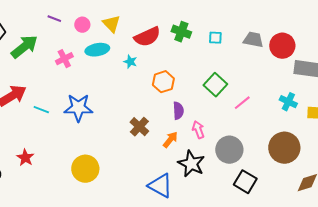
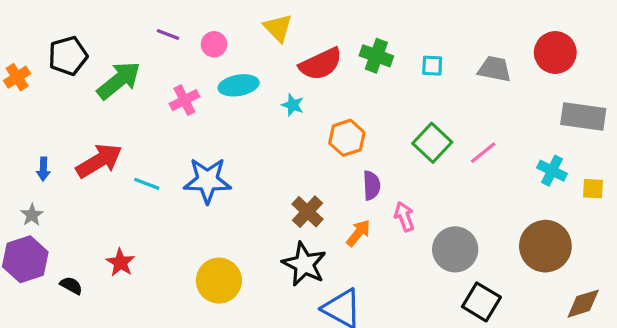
yellow triangle: (111, 24) -> (278, 28), moved
red circle: (282, 46) -> (555, 53), moved
pink line: (242, 103) -> (483, 153), moved
black star: (191, 164) -> (304, 264), moved

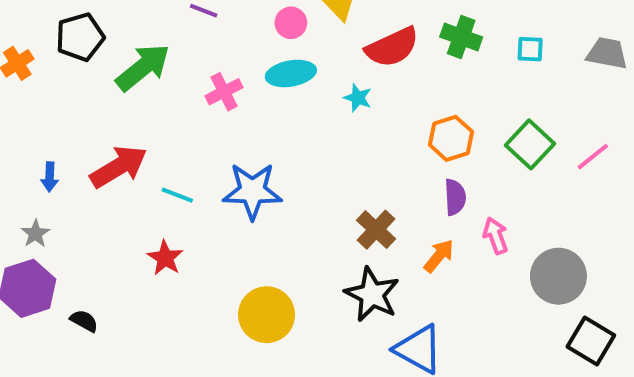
pink circle: (214, 44) -> (291, 23), moved
orange hexagon: (347, 138) -> (451, 138), moved
red star: (120, 263) -> (165, 258), moved

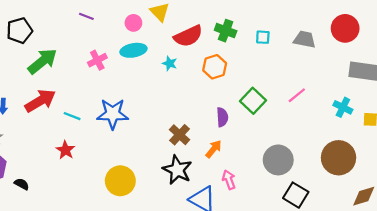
green arrow: (143, 67) -> (42, 61), moved
orange hexagon: (451, 138) -> (215, 67), moved
green square: (530, 144) -> (253, 101), moved
pink arrow: (496, 236) -> (229, 180), moved

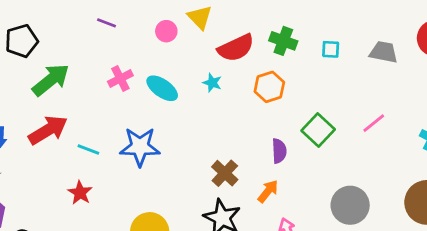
cyan ellipse: (133, 50) -> (162, 88), moved, turned 45

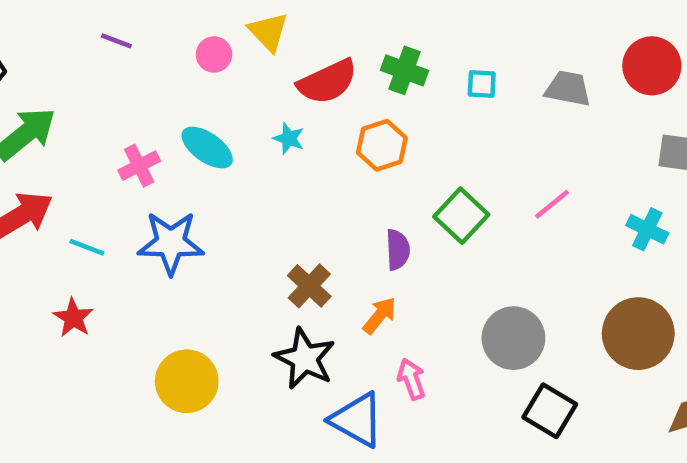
pink cross: (120, 79) -> (139, 166), moved

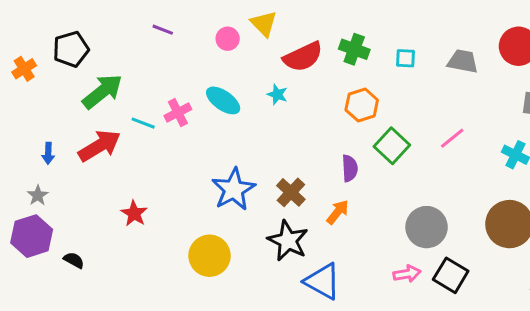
orange hexagon: (382, 145) -> (362, 105), moved
blue star: (171, 243) -> (234, 189), moved, turned -30
cyan line: (87, 247) -> (143, 123), moved
pink arrow: (411, 379) -> (407, 274), moved, turned 100

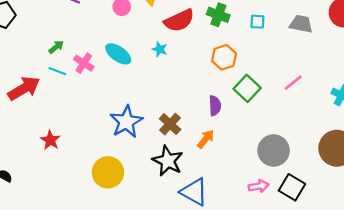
green arrow: (102, 91) -> (56, 47), moved, size x0.5
pink cross: (178, 113) -> (84, 63), turned -30

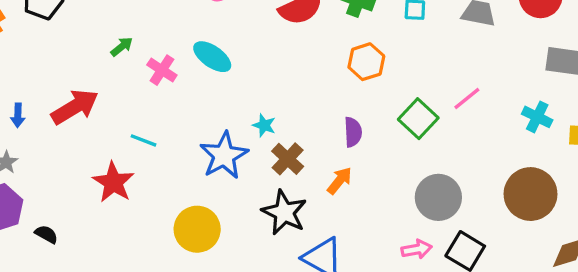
cyan star: (160, 49) -> (264, 125), moved
cyan line: (57, 71) -> (144, 140), moved
green square: (247, 88) -> (418, 119), moved
red star: (50, 140) -> (113, 182), size x1.4

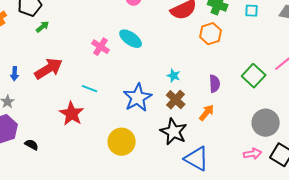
green arrow: (122, 47) -> (43, 27), moved
orange hexagon: (366, 62) -> (211, 34), moved
cyan star: (264, 125) -> (174, 76), moved

